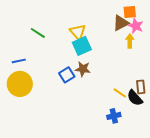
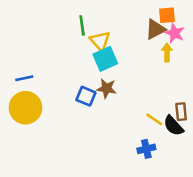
green line: (38, 33) -> (82, 25), moved, turned 49
blue square: (67, 75) -> (86, 96), turned -35

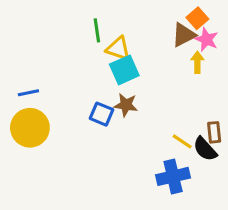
orange square: (167, 15) -> (197, 18), turned -36
yellow triangle: (100, 41) -> (118, 49), turned -30
blue cross: (146, 149) -> (173, 176), size x1.5

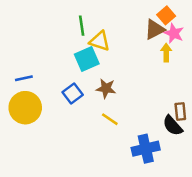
cyan square: (124, 70) -> (87, 59), moved
blue square: (101, 114) -> (73, 94), moved, turned 30
yellow line: (182, 141) -> (110, 119), moved

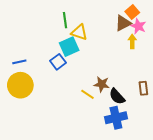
brown star: (106, 88) -> (102, 84), moved
blue square: (73, 94) -> (58, 62), moved
black semicircle: (173, 126) -> (117, 96), moved

